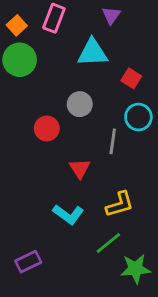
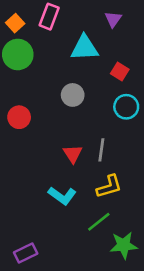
purple triangle: (111, 15) -> (113, 19), moved
red circle: (47, 128) -> (19, 117), moved
gray line: (113, 141) -> (101, 150), moved
purple rectangle: (28, 262) -> (26, 253), moved

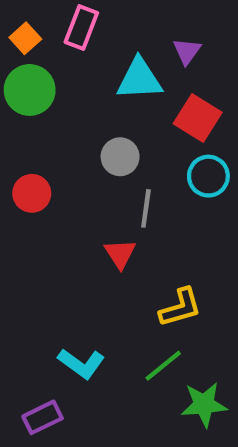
purple triangle: (113, 19) -> (187, 51), moved
red square: (120, 71) -> (198, 118), size x1.5
gray line: (101, 150) -> (146, 208), moved
cyan L-shape: (62, 196) -> (81, 363), moved

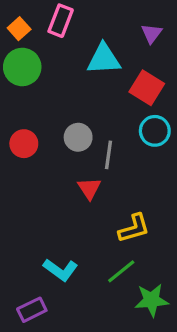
purple triangle: (187, 51) -> (152, 33), moved
gray circle: (120, 157) -> (78, 137), moved

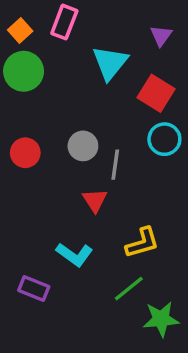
cyan triangle: (104, 59) -> (110, 63), turned -48
cyan L-shape: (61, 270) -> (74, 255), moved
purple rectangle: (32, 310) -> (34, 289), moved, turned 48

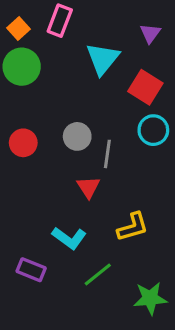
green line: (129, 289) -> (98, 274), moved

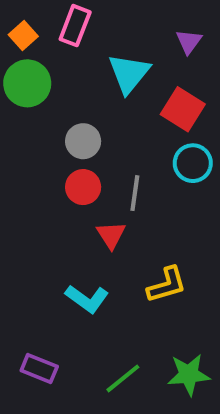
gray circle: (77, 136) -> (83, 141), moved
red circle: (23, 143) -> (83, 187), moved
purple rectangle: (31, 270) -> (39, 369), moved
green line: (98, 274) -> (123, 378), moved

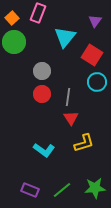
red triangle: (111, 235) -> (71, 118), moved
purple rectangle: (39, 369) -> (30, 190), moved

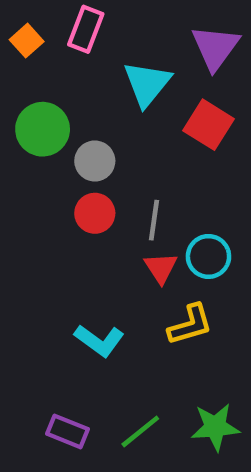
purple triangle: (95, 21) -> (215, 47), size x1.6
green circle: (14, 42) -> (43, 129), moved
cyan circle: (97, 82) -> (208, 256), moved

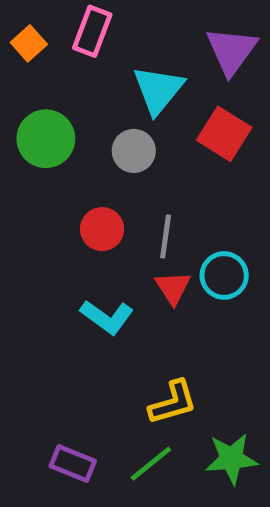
gray circle: (95, 161) -> (134, 151), moved
yellow L-shape: (190, 325) -> (173, 402), moved
cyan L-shape: (99, 341) -> (107, 317), moved

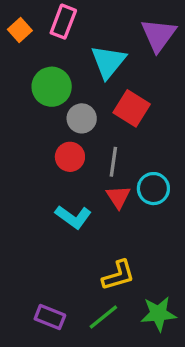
red square: (224, 134) -> (132, 108), moved
green circle: (46, 139) -> (52, 87), moved
gray circle: (134, 151) -> (82, 118), moved

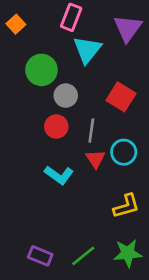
pink rectangle: (63, 22) -> (71, 17), moved
red square: (132, 108) -> (121, 97), moved
yellow L-shape: (118, 275) -> (126, 206), moved

